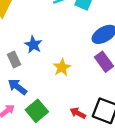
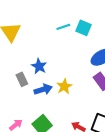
blue arrow: (17, 87) -> (43, 89), moved, turned 126

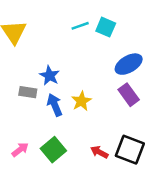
gray rectangle: (22, 79) -> (28, 92), turned -56
blue arrow: (43, 89) -> (55, 105), turned -96

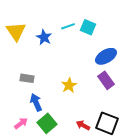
blue star: (50, 76) -> (44, 37), moved
blue arrow: (55, 105) -> (36, 102), moved

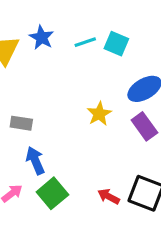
blue star: (44, 37) -> (42, 37), moved
yellow star: (69, 85) -> (99, 114), moved

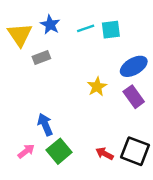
cyan square: (116, 44) -> (111, 30), turned -30
gray rectangle: (21, 123) -> (41, 57), moved, turned -30

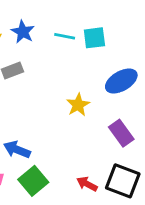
cyan line: (86, 28) -> (65, 36), turned 30
purple rectangle: (134, 97) -> (121, 133), moved
blue arrow: (45, 125) -> (17, 150), turned -45

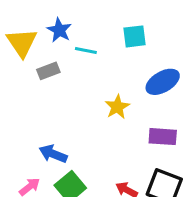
cyan line: (65, 36) -> (86, 50), moved
purple rectangle: (121, 133) -> (163, 137), turned -50

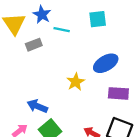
blue ellipse: (163, 82) -> (106, 63), moved
yellow star: (117, 107) -> (76, 82), moved

